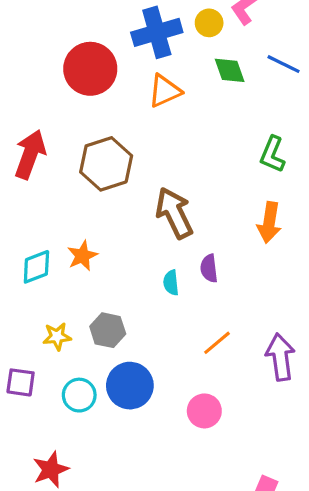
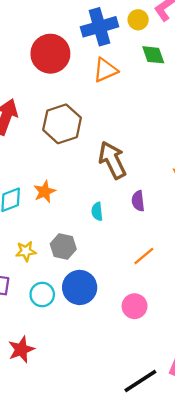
cyan semicircle: (171, 283) -> (97, 211), moved

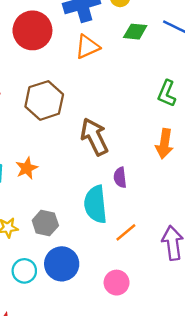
green diamond: (153, 55) -> (135, 32), turned -65
cyan semicircle: (97, 211) -> (96, 204), moved, size x2.0

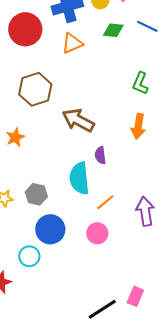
brown arrow: (94, 137) -> (78, 120), turned -36
orange star: (27, 168) -> (15, 137), moved
cyan circle: (24, 271) -> (29, 256), moved
pink circle: (117, 283) -> (97, 233), moved

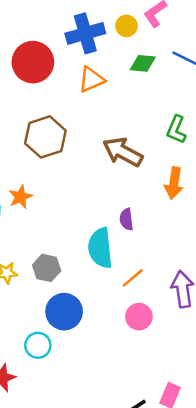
brown arrow: (78, 120) -> (123, 152), moved
pink circle: (97, 233) -> (139, 317), moved

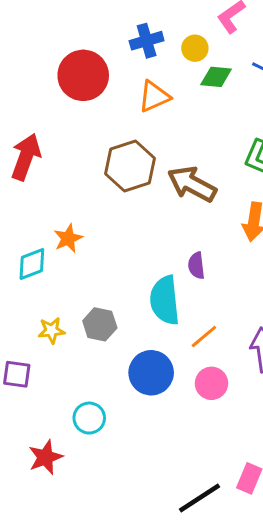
yellow circle: (126, 26) -> (195, 48), moved
blue cross: (85, 33) -> (147, 41), size x0.7
brown hexagon: (45, 137) -> (130, 166), moved
blue circle: (64, 312) -> (151, 373), moved

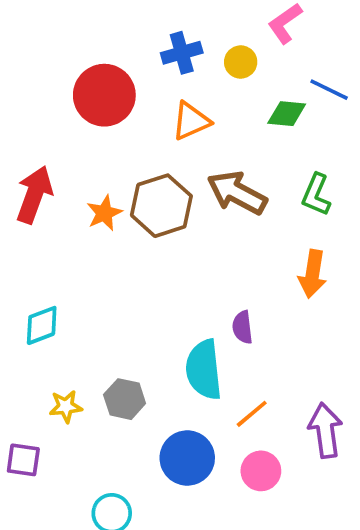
green diamond: (216, 77) -> (287, 114), moved
brown arrow: (192, 184) -> (237, 193), moved
orange star: (68, 238) -> (104, 213), moved

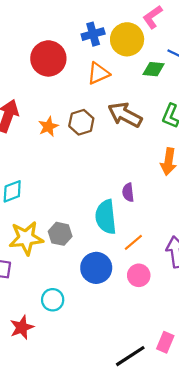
yellow circle: (241, 62) -> (127, 39), size x1.8
brown hexagon: (161, 206) -> (81, 122), size x0.7
yellow star: (66, 406) -> (26, 238), size x1.8

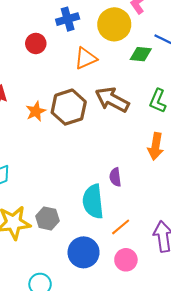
blue cross: (93, 34) -> (68, 19), moved
red circle: (48, 58) -> (36, 43), size x0.6
brown hexagon: (81, 122) -> (69, 107), size x1.4

